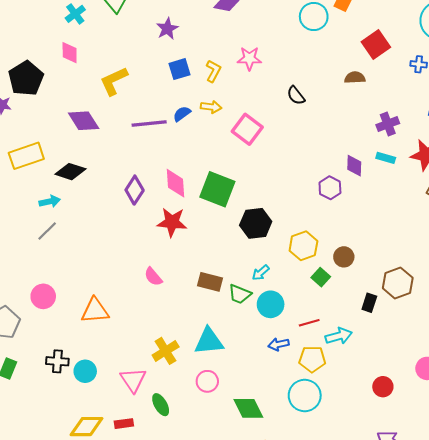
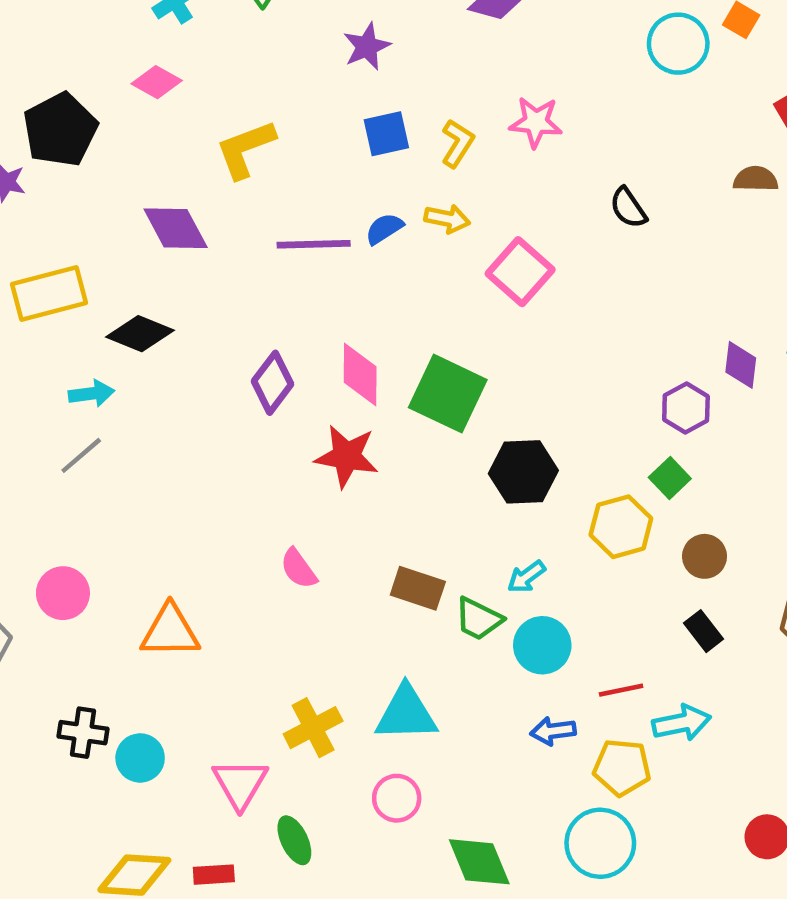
pink diamond: (70, 53) -> (157, 82), turned -65
green square: (321, 277) -> (670, 478), moved
black rectangle: (369, 303) -> (703, 631), moved, turned -60

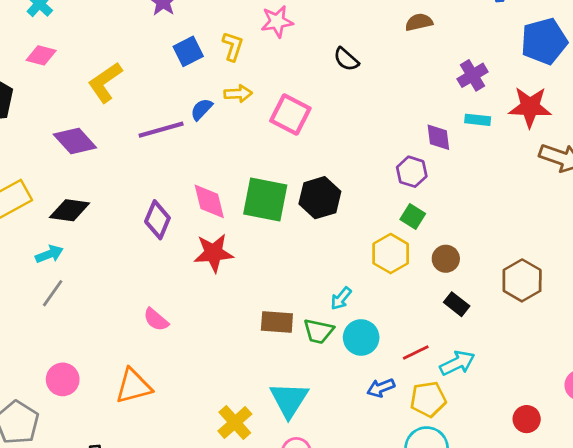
black hexagon: (523, 472) -> (320, 198), moved
pink semicircle: (299, 569) -> (156, 320), moved
cyan triangle: (406, 714) -> (289, 400), turned -42

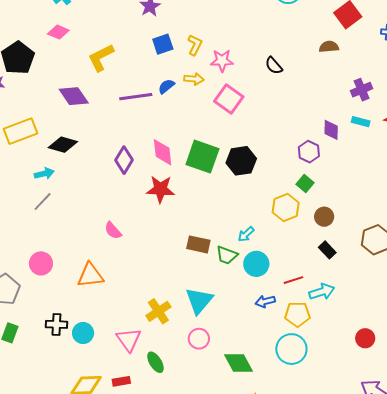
pink star: (277, 22) -> (222, 61), moved

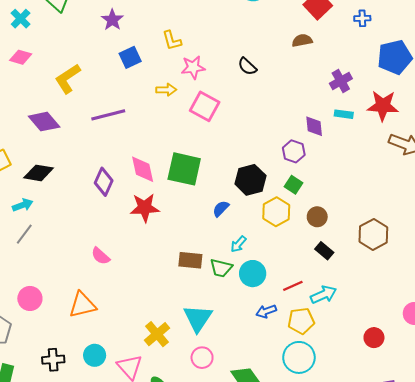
yellow L-shape: (195, 45) -> (172, 40), moved, turned 145
blue semicircle: (166, 86) -> (221, 209), moved
black hexagon: (241, 161) -> (250, 180), moved
cyan circle: (83, 333) -> (95, 355), moved

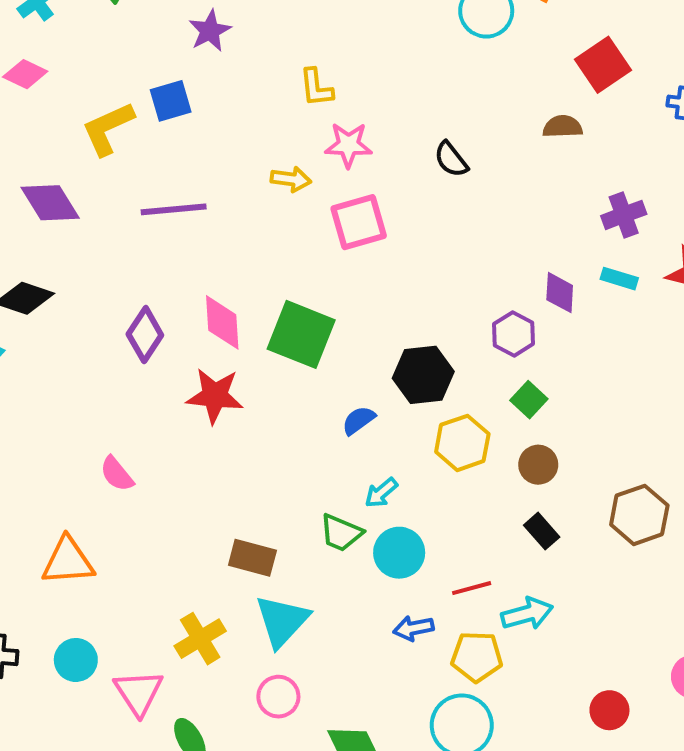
blue square: (130, 57) -> (171, 101), moved
pink square: (205, 106) -> (359, 222), turned 36
green square: (293, 185) -> (529, 400), moved
brown rectangle: (190, 260) -> (252, 558), moved

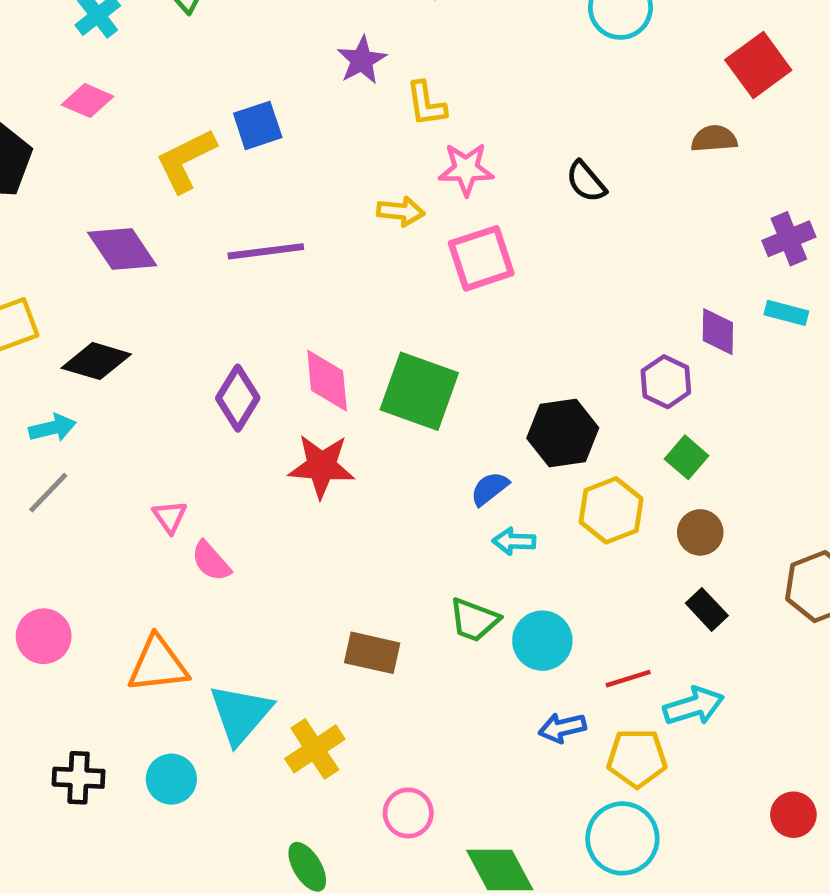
purple star: (210, 31) -> (362, 60), moved
cyan arrow: (381, 493) -> (514, 541), moved, turned 44
cyan triangle: (282, 621) -> (241, 714), moved
pink triangle: (139, 692) -> (170, 517), moved, size x0.6

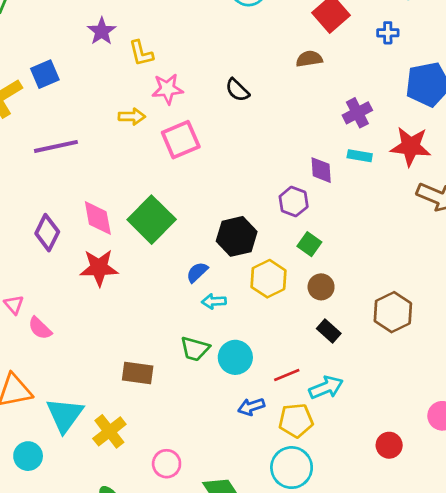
green square: (419, 391) -> (152, 220), turned 30

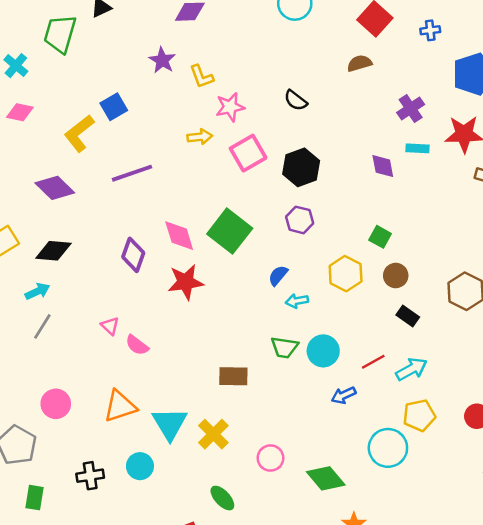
purple hexagon: (294, 202) -> (300, 220), moved
black hexagon: (237, 236) -> (301, 167), moved
yellow pentagon: (296, 420) -> (419, 415), moved

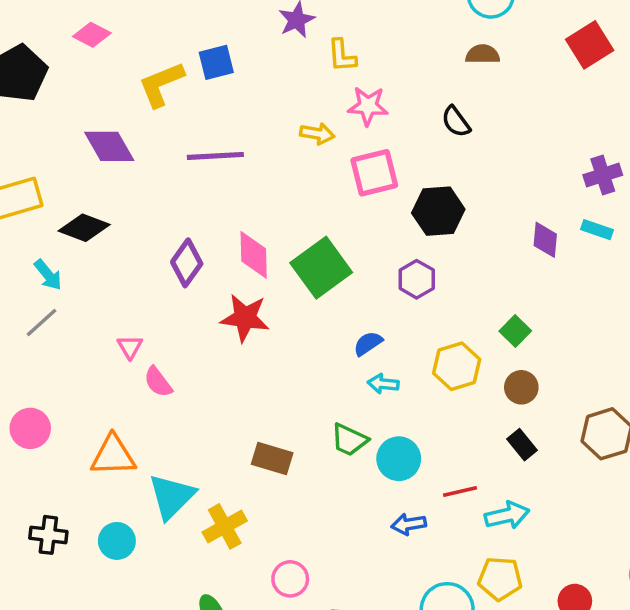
brown semicircle: (359, 63) -> (483, 54), moved
cyan arrow: (37, 291) -> (48, 275), turned 60

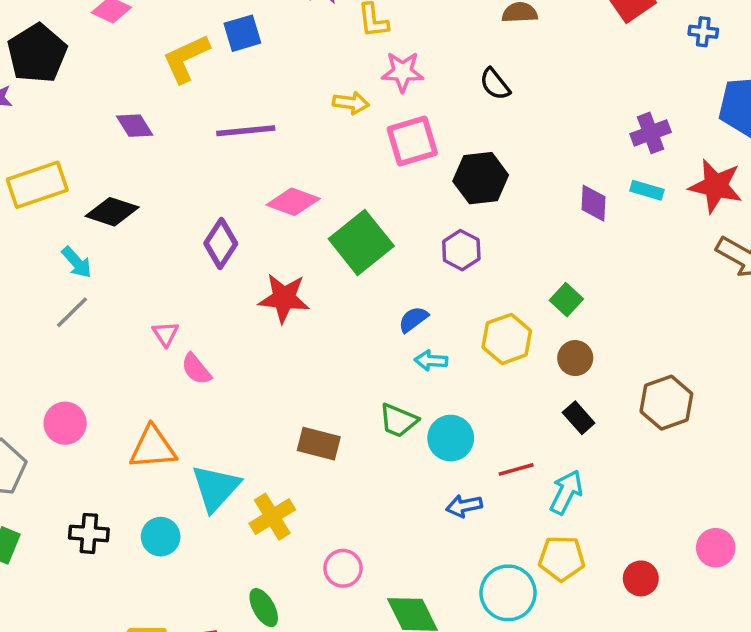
purple diamond: (109, 146) -> (135, 126), size x0.7
pink diamond: (254, 255) -> (293, 202), moved, turned -66
cyan arrow: (507, 515) -> (566, 492), turned -48

